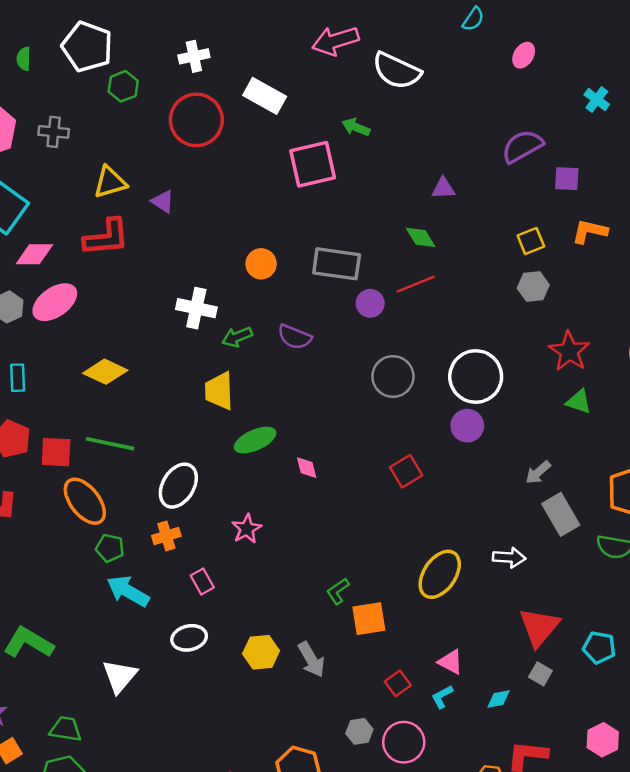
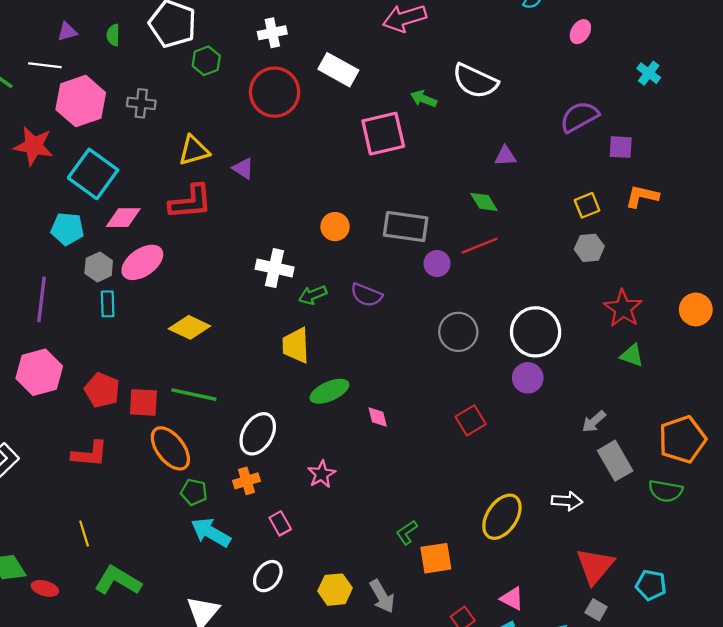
white semicircle: (397, 71) -> (475, 81), moved
cyan rectangle: (18, 378) -> (108, 304), moved
white ellipse: (189, 638) -> (268, 576), turned -40

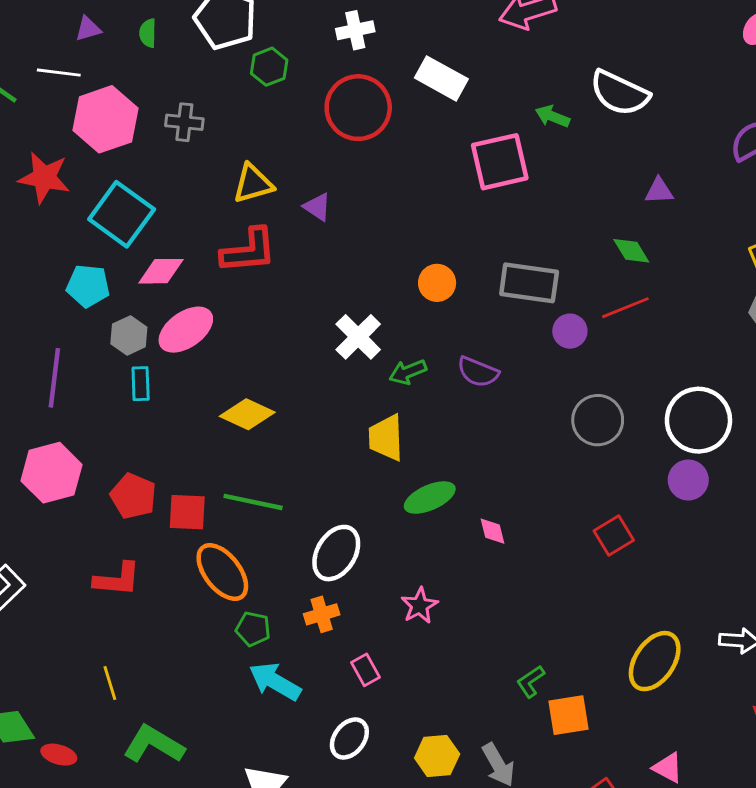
white cross: (275, 268) -> (358, 337), turned 33

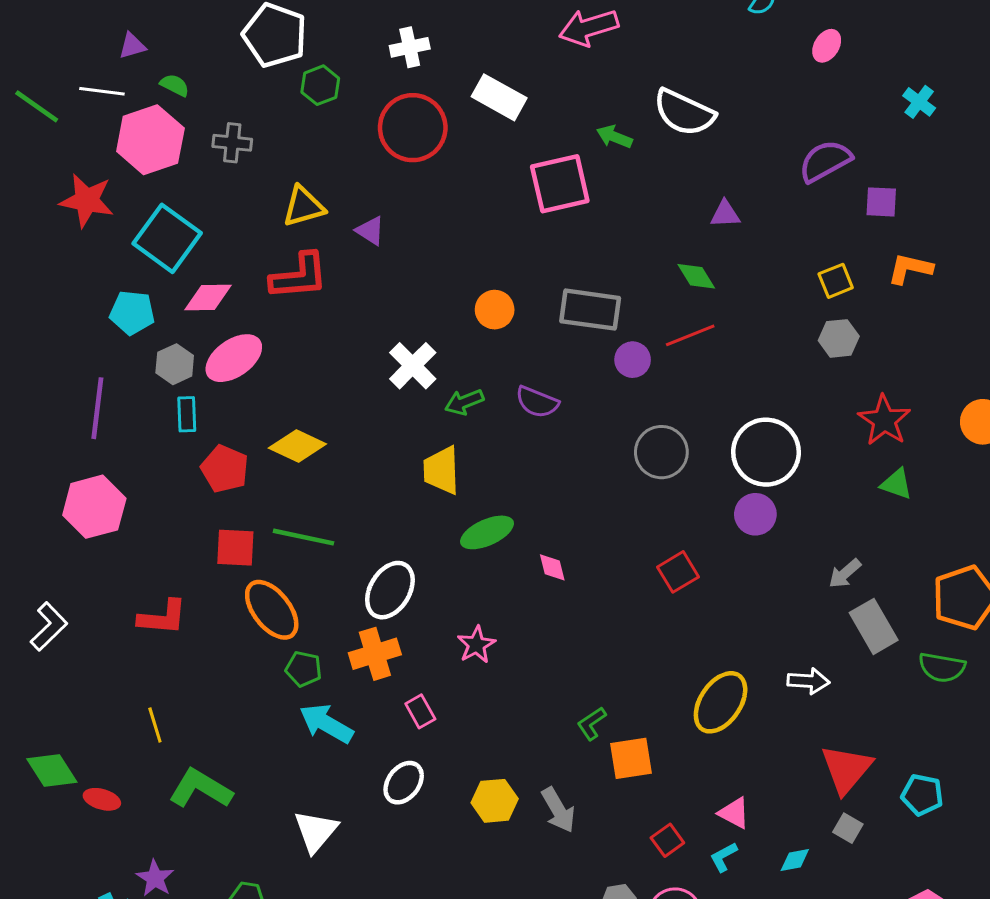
green semicircle: (148, 33) -> (175, 85), moved, turned 116
red pentagon: (133, 496) -> (225, 469), moved
orange cross: (322, 614) -> (375, 654), size x1.4

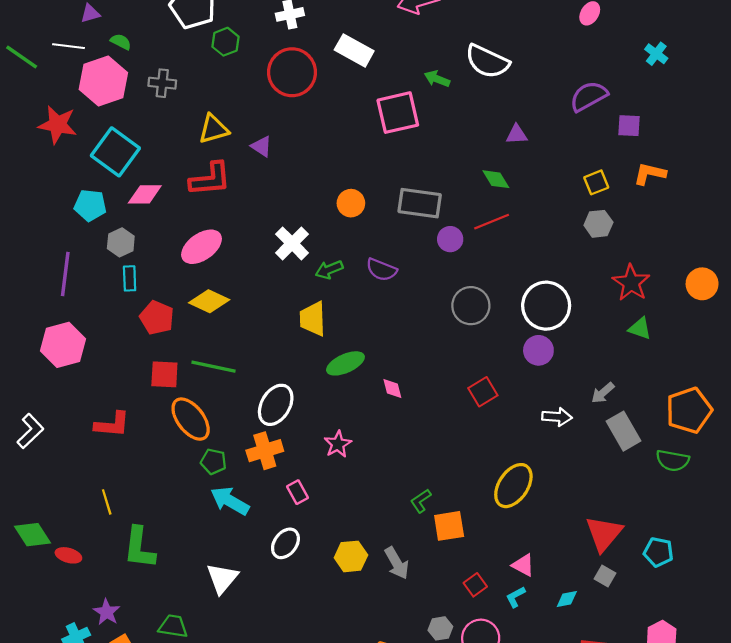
pink ellipse: (234, 358) -> (202, 247), moved
white arrow: (808, 681) -> (557, 417), moved
green L-shape: (200, 789) -> (139, 548), turned -114

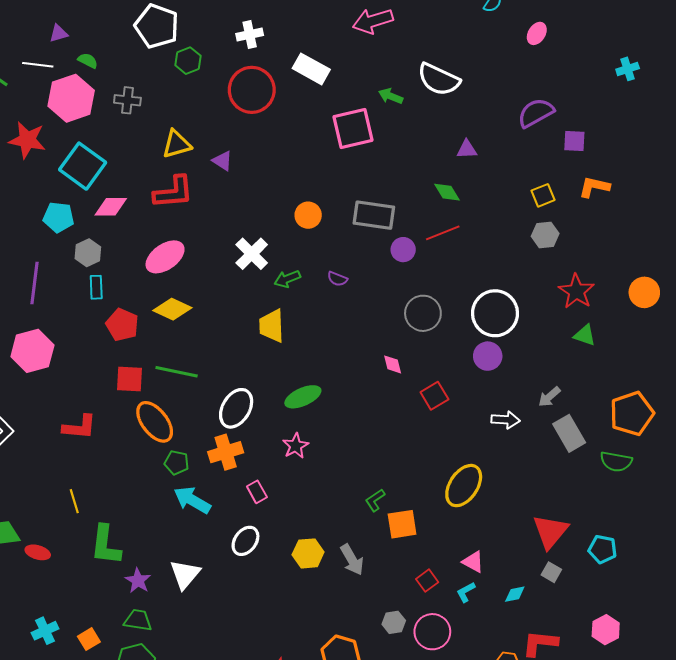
cyan cross: (656, 54) -> (628, 69), moved, turned 35
purple semicircle: (381, 270) -> (337, 279), size x0.7
green ellipse: (345, 363) -> (303, 397), moved
pink diamond: (392, 389) -> (393, 364), moved
purple star: (107, 612) -> (138, 581), moved

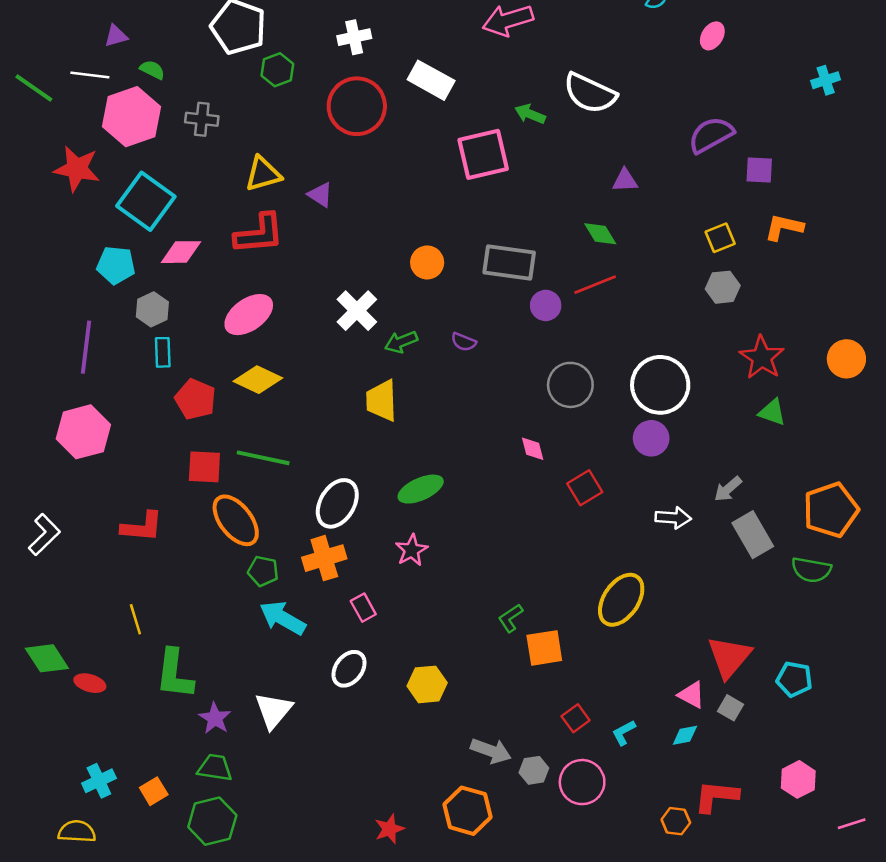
gray arrow: (352, 560) -> (491, 751), moved, turned -40
pink triangle: (473, 562) -> (691, 695), moved

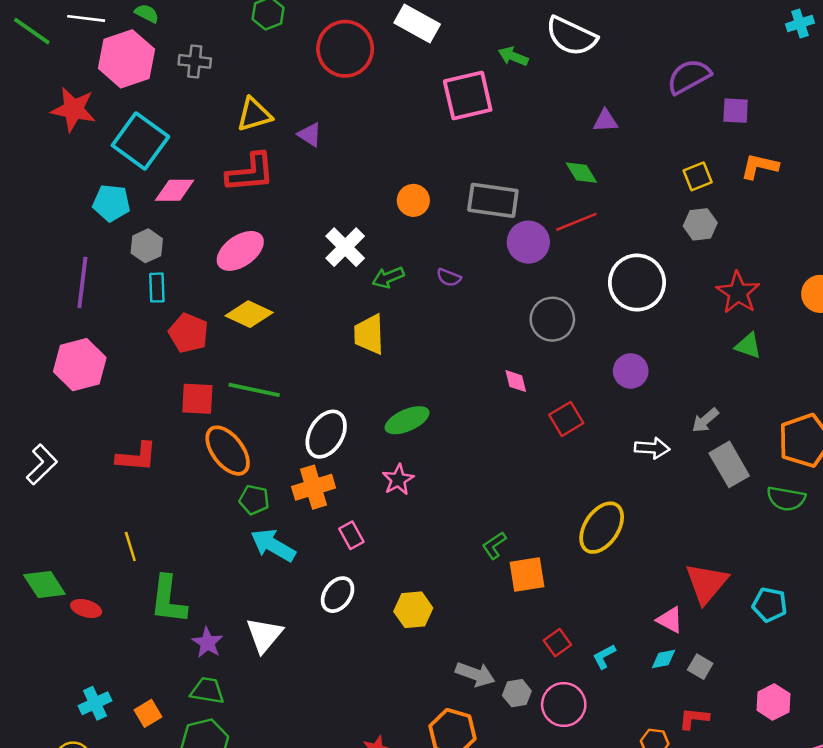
purple circle: (546, 305) -> (528, 242), size x1.4
white circle: (660, 385) -> (637, 283), moved
gray square: (731, 708) -> (700, 667), moved
red L-shape: (716, 796) -> (694, 718), size x0.7

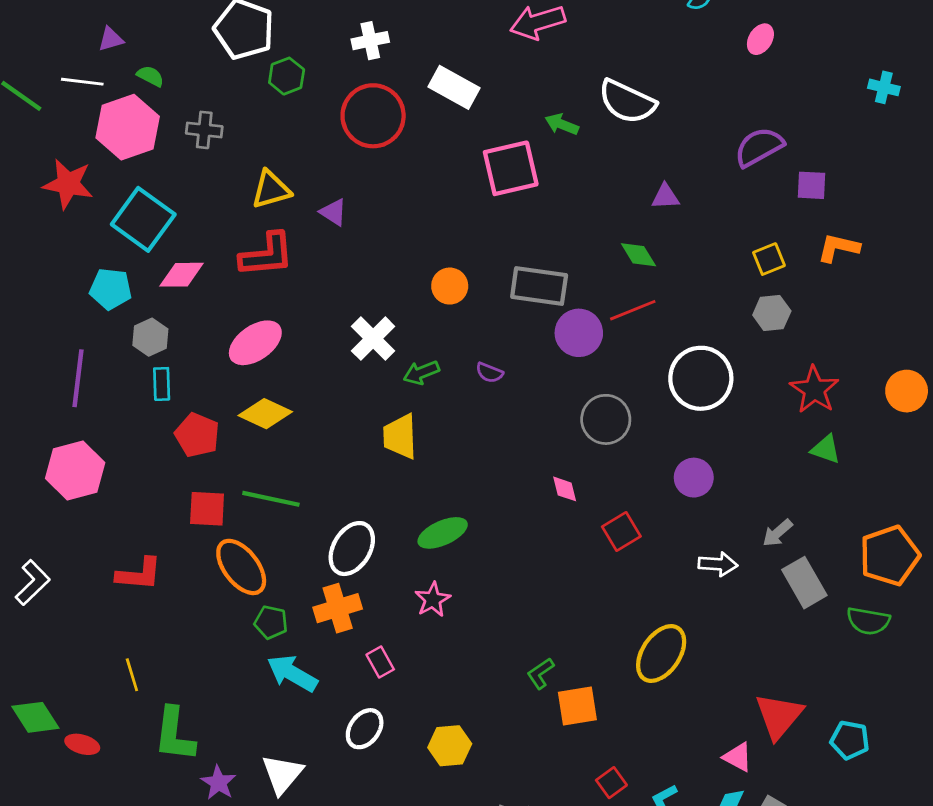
cyan cross: (800, 23) -> (884, 87), turned 32

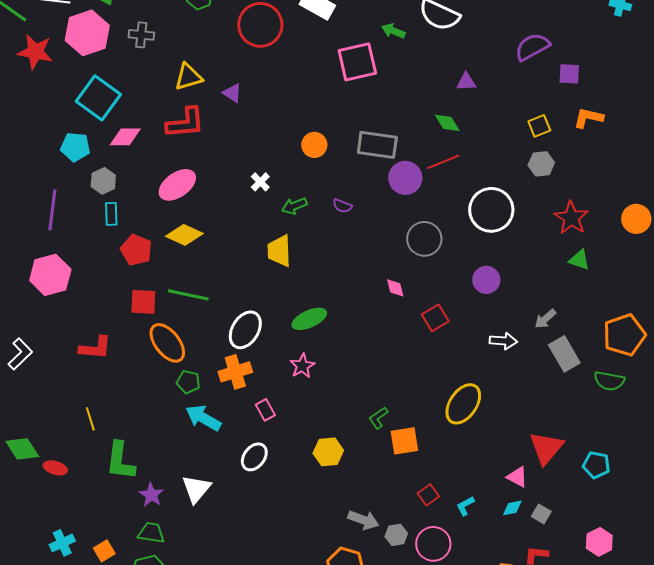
red star: (68, 184) -> (35, 52), moved
white cross: (373, 339) -> (260, 182), size x0.6
yellow hexagon: (450, 746) -> (328, 452), moved

